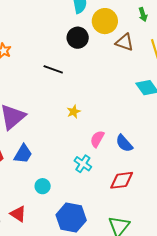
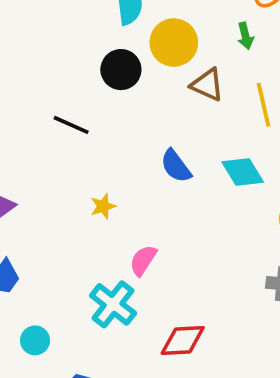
blue semicircle: (124, 143) -> (176, 166), moved
cyan cross: (83, 164) -> (113, 304), size x1.4

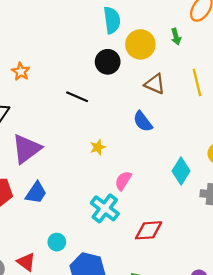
green arrow: (245, 36) -> (176, 37), moved
brown triangle: (207, 85) -> (155, 84), moved
cyan diamond: (243, 172) -> (181, 171), moved, turned 64
cyan circle: (35, 340) -> (57, 242), moved

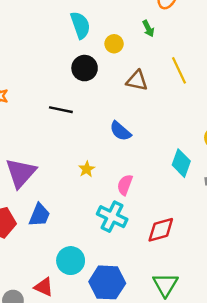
yellow circle: (140, 44) -> (114, 44), size x0.6
blue semicircle: (143, 122) -> (120, 131), moved
yellow star: (98, 147) -> (87, 169), moved
cyan circle: (57, 242) -> (71, 261), size x1.5

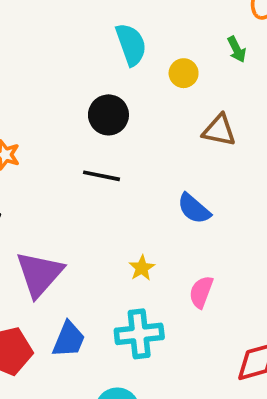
black circle: (85, 68) -> (108, 115), moved
cyan cross: (112, 217) -> (139, 334), moved, turned -32

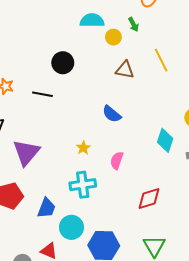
cyan semicircle: (131, 44) -> (92, 20), moved, turned -70
yellow circle: (184, 73) -> (113, 37), moved
black line: (102, 176) -> (42, 94), moved
blue trapezoid: (69, 339) -> (46, 208), moved

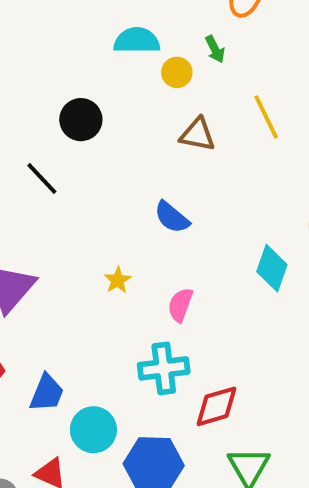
black line: (42, 94) -> (42, 178), turned 36
cyan cross: (83, 185) -> (164, 368), moved
red diamond: (149, 199) -> (216, 406), moved

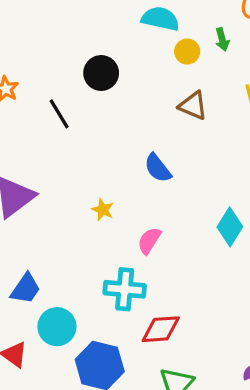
yellow star: (118, 280) -> (103, 210), turned -30

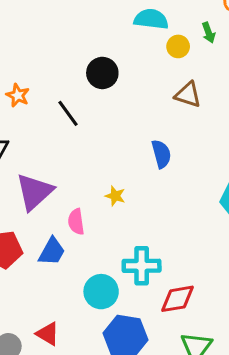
blue semicircle: (158, 168) -> (161, 154), turned -152
pink semicircle: (149, 241) -> (76, 222), moved, turned -35
blue trapezoid: (26, 289) -> (52, 252), moved
cyan circle: (57, 327) -> (101, 292), moved

